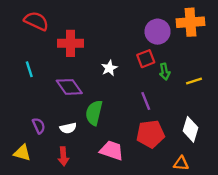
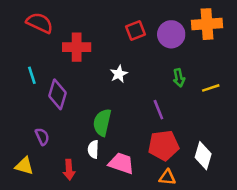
red square: (146, 59) -> (135, 30), moved
purple diamond: (69, 87) -> (57, 94), moved, turned 52
white semicircle: (68, 128) -> (93, 149), moved, turned 105
white diamond: (190, 129) -> (203, 156), moved
orange triangle: (181, 163) -> (167, 177), moved

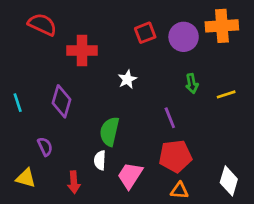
cyan line: (32, 75) -> (18, 103), moved
white diamond: (203, 156) -> (229, 181), moved
pink trapezoid: (121, 163) -> (130, 175), turned -76

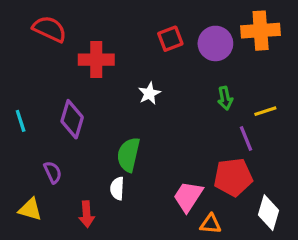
purple line: (170, 118) -> (246, 139), moved
red pentagon: (175, 156) -> (233, 177), moved
pink trapezoid: (130, 175) -> (188, 196), moved

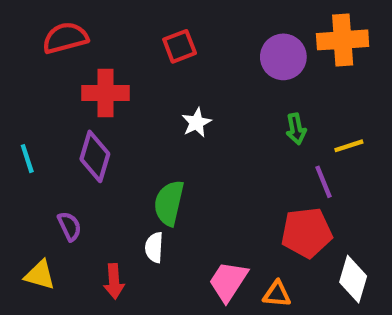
red semicircle: (50, 29) -> (65, 38), turned -40
red square: (170, 39) -> (180, 46), moved
red cross: (96, 60) -> (105, 93), moved
pink trapezoid: (188, 196) -> (228, 281), moved

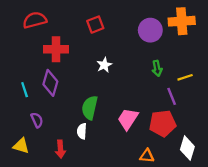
cyan line: (27, 159) -> (25, 90), moved
pink trapezoid: (228, 281) -> (128, 119), moved

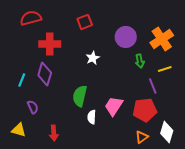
orange cross: (182, 21) -> (162, 39), moved, turned -30
purple circle: (150, 30) -> (126, 37), moved
cyan line: (25, 90) -> (22, 80), turned 40
white semicircle: (82, 131) -> (92, 117), moved
orange triangle: (147, 156) -> (142, 137), moved, turned -40

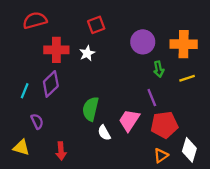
orange cross: (162, 39) -> (184, 44), turned 35
white star: (93, 58) -> (87, 53), moved
purple diamond: (45, 74) -> (51, 84), turned 30
purple line: (153, 86) -> (152, 98), moved
white semicircle: (92, 117) -> (104, 133), turned -32

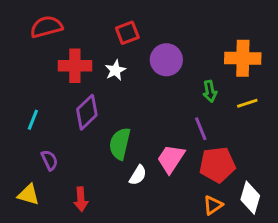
purple circle: (143, 42) -> (166, 60), moved
purple diamond: (51, 84) -> (87, 112), moved
white semicircle: (104, 133) -> (138, 175), turned -119

